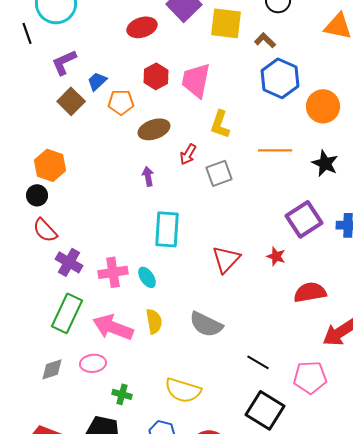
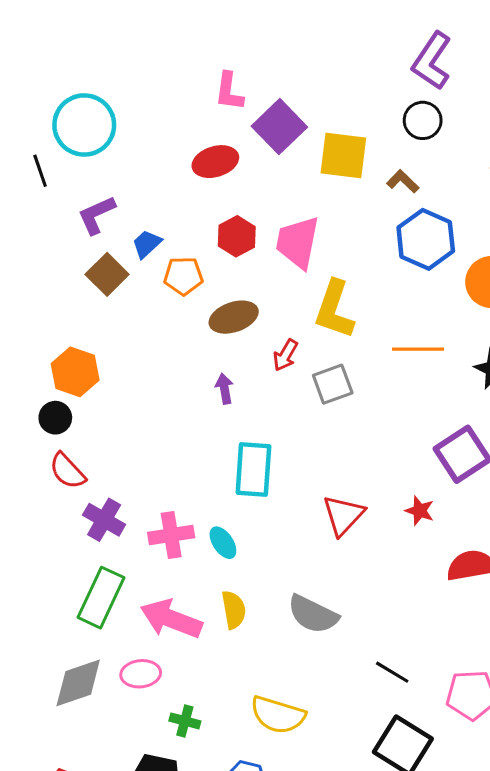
yellow L-shape: (220, 124) -> (334, 309), size x1.4
gray diamond: (52, 369) -> (78, 683), size x1.5

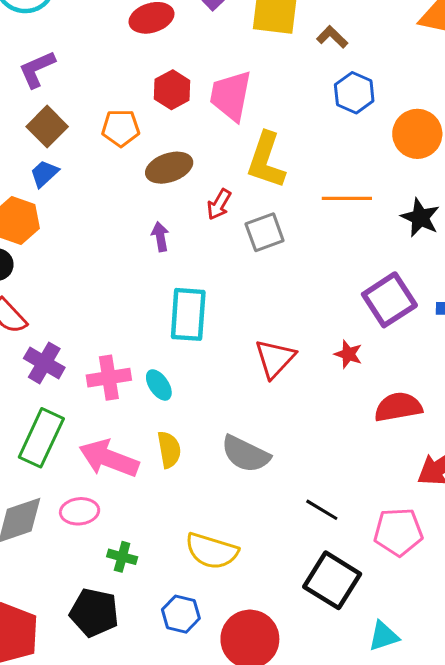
blue hexagon: (426, 239) -> (354, 93), size x0.7
blue trapezoid: (147, 244) -> (44, 173), moved

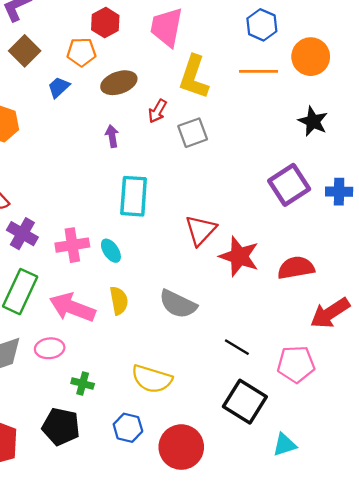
red hexagon: (172, 90) -> (105, 23), moved
blue trapezoid: (44, 173) -> (59, 87), moved
orange line: (347, 198) -> (258, 71), moved
red star: (348, 354) -> (239, 256), moved, size x1.8

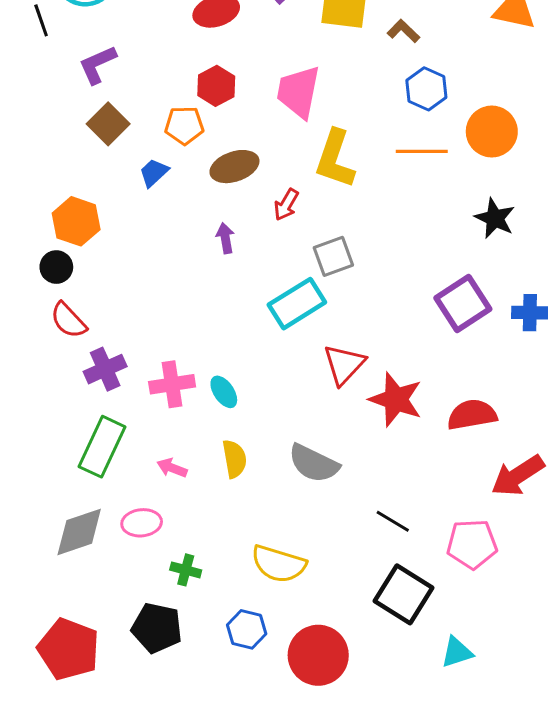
gray square: (193, 133) -> (333, 256), moved
cyan rectangle: (134, 196) -> (297, 304), moved, turned 54
purple cross: (22, 234) -> (105, 369), turned 36
pink arrow: (72, 307) -> (172, 468), size x0.5

